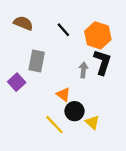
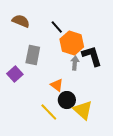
orange hexagon: (98, 35) -> (72, 43), moved
black L-shape: (102, 62) -> (92, 56), turned -35
yellow triangle: (92, 122) -> (83, 110), size x1.5

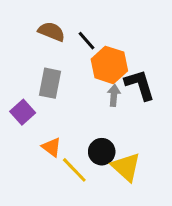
brown semicircle: (21, 21) -> (52, 31), moved
orange triangle: (57, 85) -> (52, 147), moved

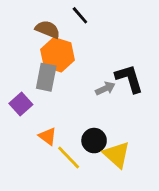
black line: (87, 41) -> (80, 15), moved
orange hexagon: (109, 65) -> (57, 55), moved
gray arrow: (114, 95) -> (105, 88), turned 60

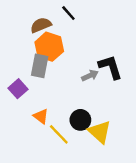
brown semicircle: (48, 29) -> (41, 25), turned -45

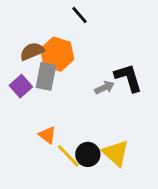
brown semicircle: (41, 25) -> (32, 51), moved
purple square: (18, 89) -> (21, 86), moved
black circle: (80, 120) -> (88, 154), moved

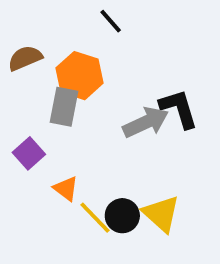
brown semicircle: (32, 51) -> (25, 58), moved
purple square: (21, 86) -> (29, 153), moved
gray arrow: (105, 88) -> (146, 122), size x1.6

